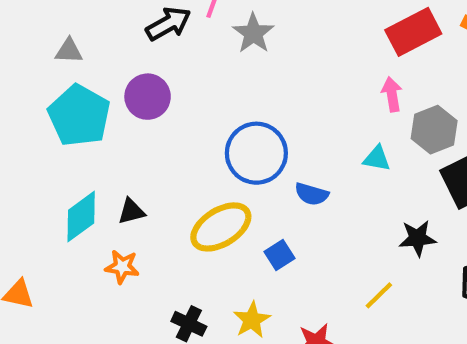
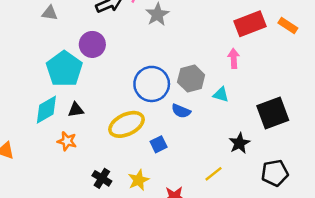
cyan pentagon: (79, 116) -> (64, 69), moved
gray hexagon: (434, 130) -> (191, 78), moved
black star: (418, 238) -> (239, 143), turned -30

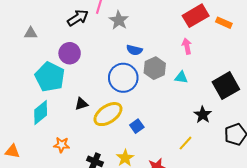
orange rectangle: (288, 26) -> (224, 23), moved
black triangle: (76, 110) -> (81, 104), moved
blue semicircle: (181, 111) -> (134, 50), moved
orange star: (67, 141) -> (62, 145), moved

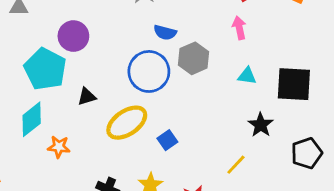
cyan triangle: (181, 77) -> (247, 76), moved
black square: (226, 86) -> (294, 84), turned 32
black triangle: (81, 104) -> (87, 96), moved
orange star: (62, 145) -> (59, 147), moved

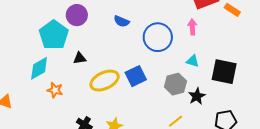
blue semicircle: (165, 32) -> (122, 21), moved
gray hexagon: (194, 58) -> (175, 84), moved
blue circle: (149, 71) -> (158, 37), moved
blue square: (167, 140) -> (136, 76), moved, size x1.5

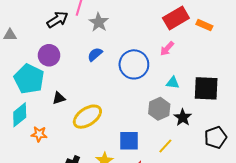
blue semicircle: (122, 21) -> (95, 54), turned 126
pink arrow: (192, 27) -> (167, 49), turned -126
blue square: (136, 76) -> (129, 141), moved, turned 35

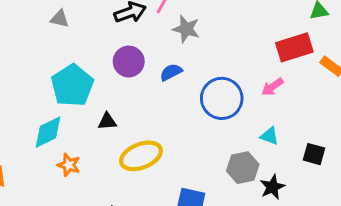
gray star: (99, 22) -> (186, 29), turned -30
purple circle: (49, 55) -> (129, 62), moved
black square: (206, 88) -> (314, 154), size x0.6

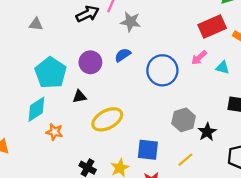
purple circle: (129, 62) -> (90, 62), moved
cyan triangle: (270, 136) -> (223, 67), moved

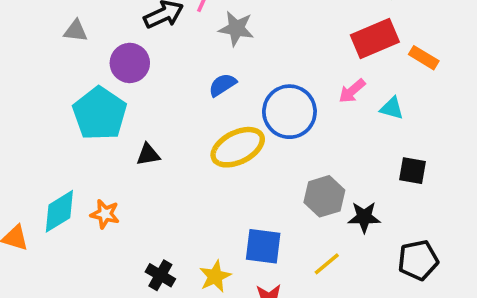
purple circle: (90, 62) -> (130, 63), moved
cyan diamond: (36, 109) -> (59, 211), moved
yellow ellipse: (107, 119) -> (238, 147), moved
black star: (207, 132) -> (364, 217), turned 30

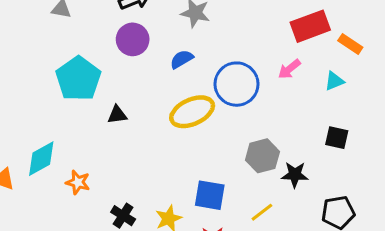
purple circle: (130, 63) -> (133, 39), moved
cyan triangle: (392, 108) -> (334, 81), moved, turned -40
orange star: (105, 214) -> (78, 182), moved

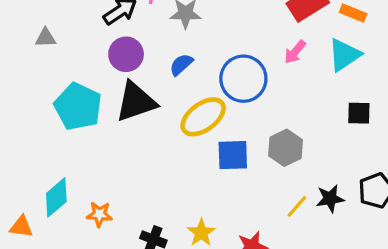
cyan triangle: (334, 81) -> (344, 55), size x1.6
black triangle: (117, 115) -> (136, 102), moved, size x2.0
black star: (295, 175) -> (330, 199), moved
blue square: (210, 195) -> (233, 155), moved

